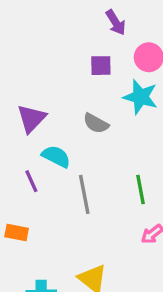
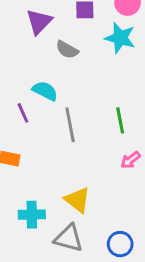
purple triangle: (31, 118) -> (39, 22), moved
gray semicircle: (96, 123) -> (67, 50), moved

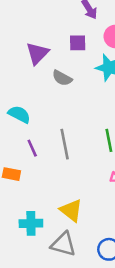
cyan semicircle: (45, 91) -> (19, 114), moved
purple line: (23, 113) -> (32, 148), moved

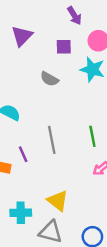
purple triangle: (37, 53) -> (22, 36), moved
purple line: (32, 148) -> (23, 154), moved

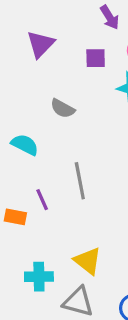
gray semicircle: (49, 79) -> (63, 108), moved

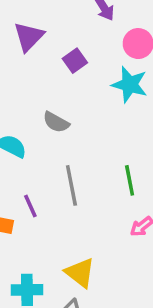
purple square: (96, 58) -> (75, 61), moved, turned -35
gray semicircle: (63, 108) -> (56, 122), moved

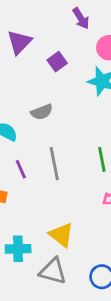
gray semicircle: (56, 122) -> (42, 112), turned -50
purple line: (30, 206) -> (21, 169), moved

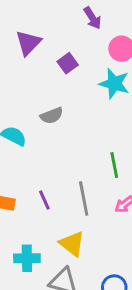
gray line: (54, 164) -> (84, 199), moved
purple line: (21, 169) -> (44, 200), moved

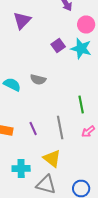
purple square: (68, 63) -> (58, 46), moved
gray semicircle: (52, 116) -> (38, 80), moved, turned 35

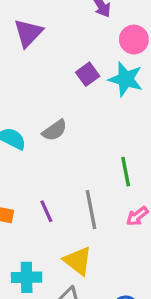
gray semicircle: (38, 80) -> (55, 130), turned -49

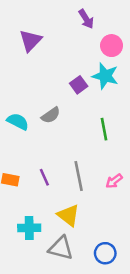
purple square: (88, 74) -> (79, 85), moved
green line: (126, 172) -> (104, 129), moved

